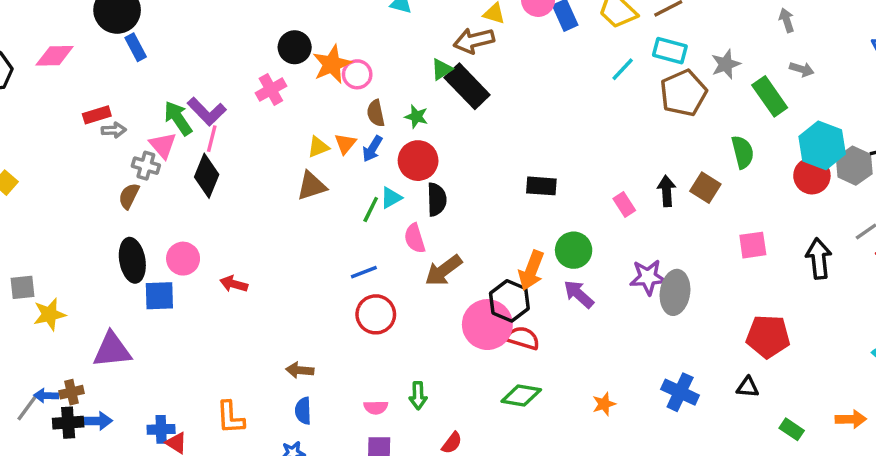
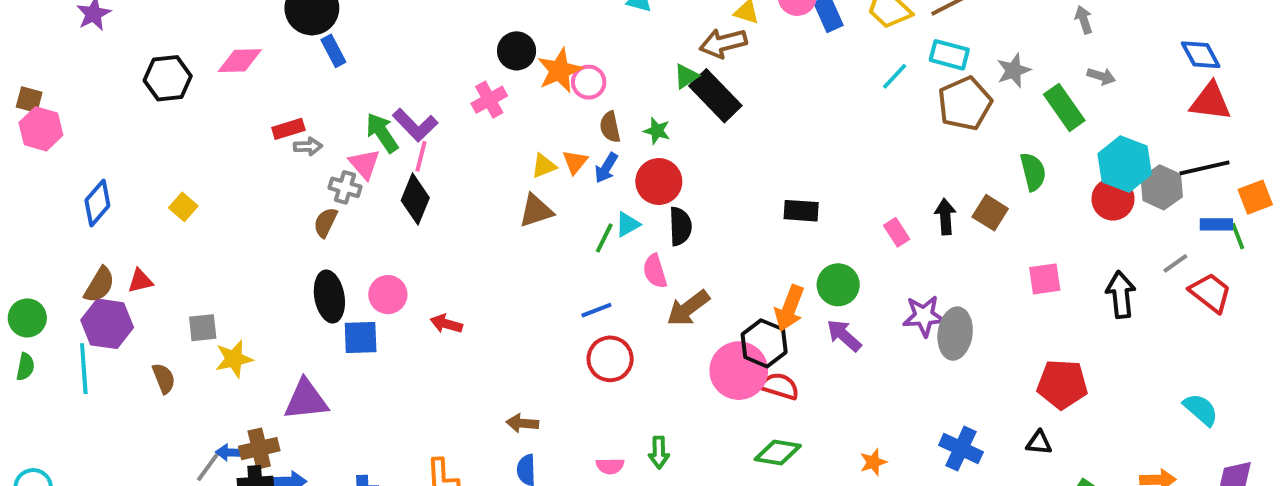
brown cross: (71, 392) -> (259, 449), size x1.4

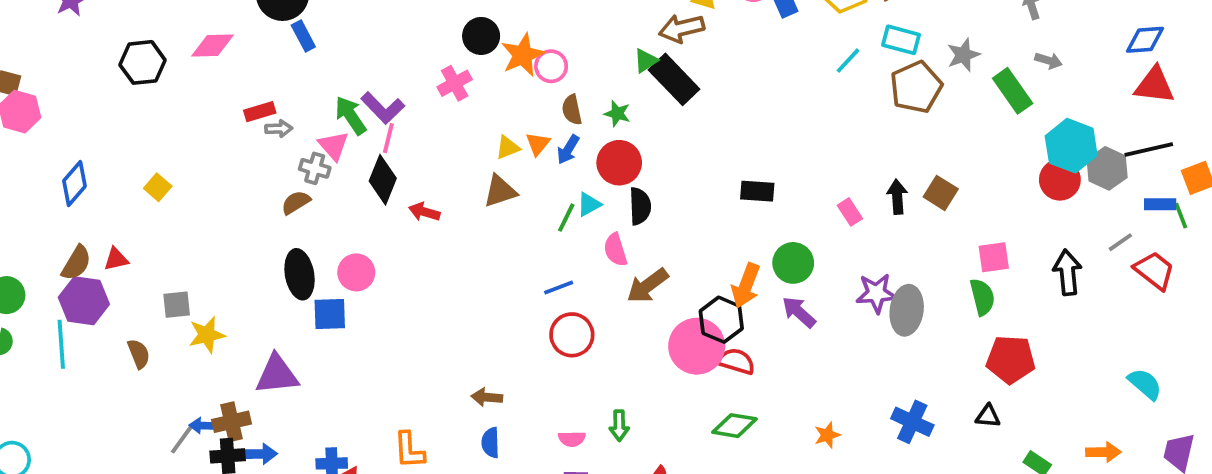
blue diamond: (1201, 55) -> (1145, 40), turned -66
green semicircle: (1033, 172) -> (982, 297), moved
brown semicircle: (326, 222) -> (296, 202), turned 32
red arrow: (446, 324) -> (424, 212), moved

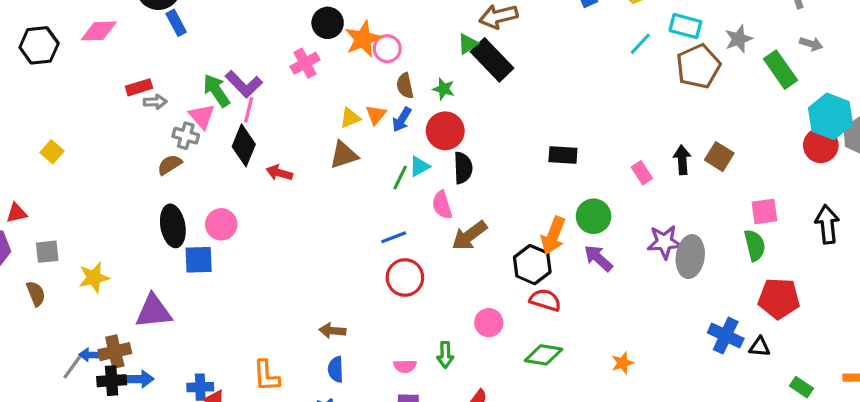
gray square: (177, 305) -> (47, 252), moved
pink circle: (697, 346) -> (489, 323), moved, size x0.6
blue cross: (912, 422) -> (726, 336), moved

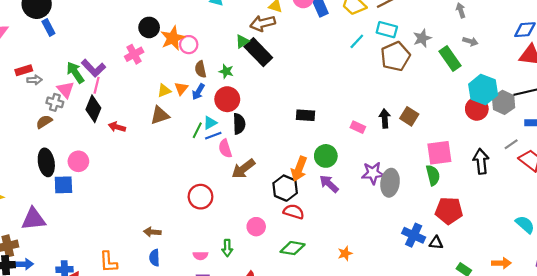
pink rectangle: (642, 173) -> (358, 127), turned -32
pink square: (764, 211) -> (439, 153), size x1.4
blue line: (394, 237) -> (213, 136), moved

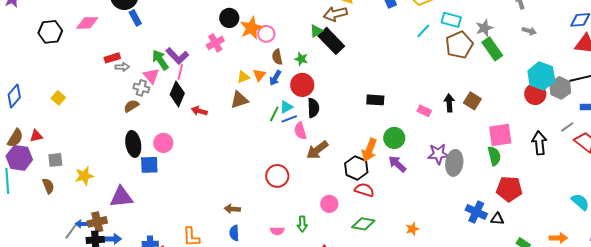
green rectangle: (450, 59) -> (492, 49), moved

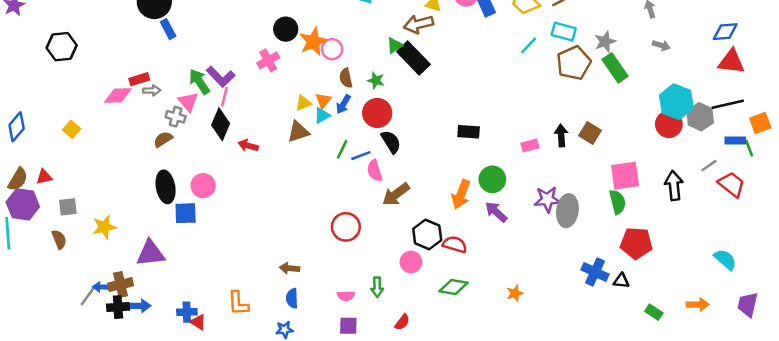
pink diamond: (87, 23) -> (118, 95), moved
cyan triangle: (286, 107) -> (322, 115), moved
black semicircle: (313, 108) -> (391, 142), turned -30
pink rectangle: (424, 111) -> (530, 146), turned -40
black hexagon: (356, 168) -> (427, 234), moved

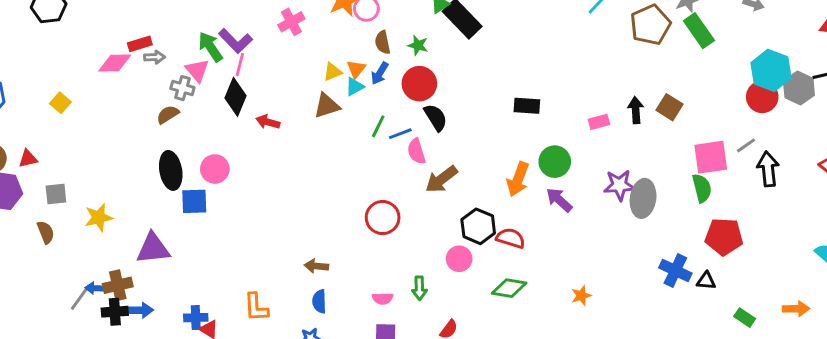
gray line: (709, 166) -> (746, 145), moved

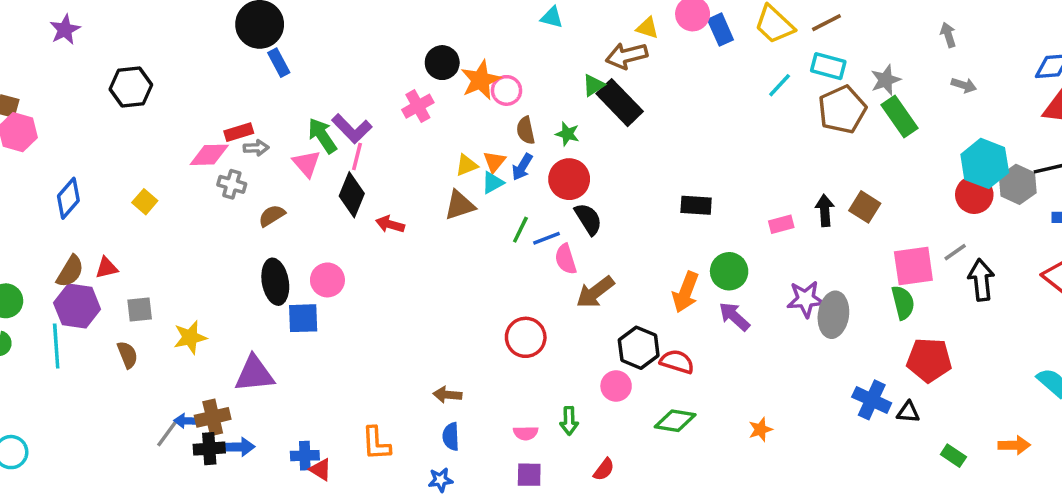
gray cross: (182, 88) -> (232, 184), moved

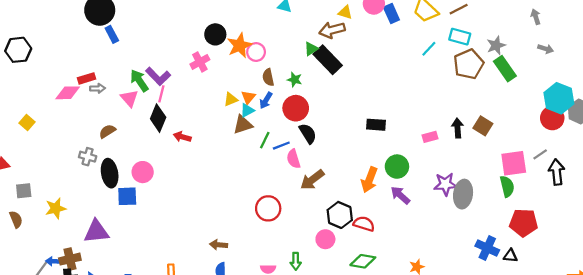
gray cross: (232, 184) -> (88, 157), moved
brown triangle: (460, 205) -> (243, 125), moved

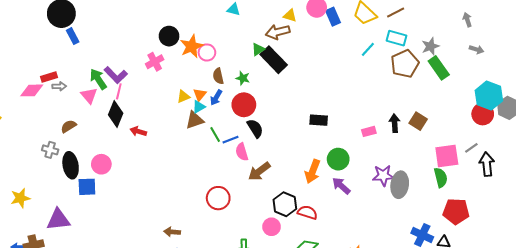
green line: (265, 140) -> (215, 134), turned -56

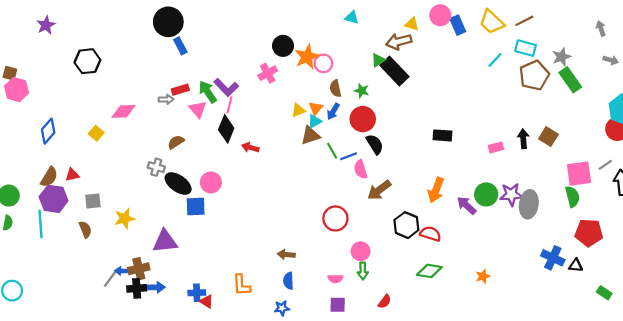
red rectangle: (49, 77) -> (180, 90), moved
pink diamond: (32, 90) -> (123, 111), moved
green circle: (338, 159) -> (486, 194), moved
black ellipse: (71, 165) -> (178, 184), turned -45
pink circle: (272, 227) -> (361, 251), moved

